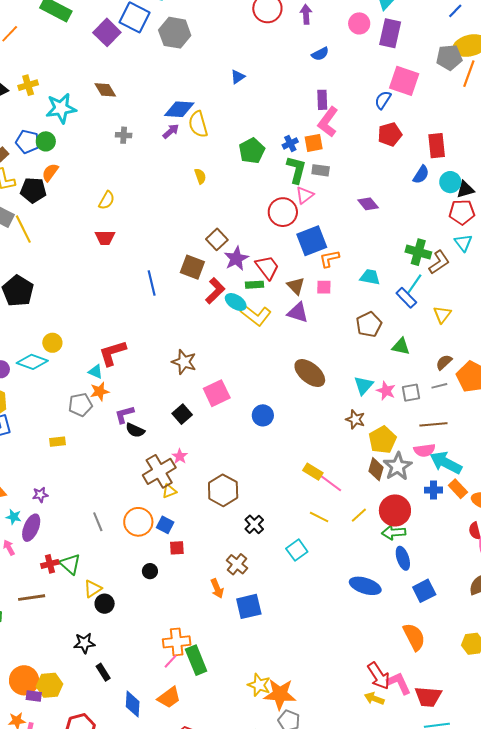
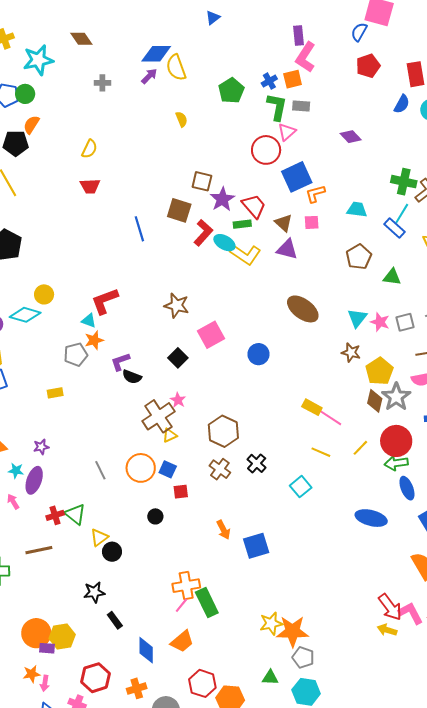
brown square: (217, 239) -> (202, 181), turned -30
brown cross: (237, 564) -> (220, 469), moved
yellow star: (259, 685) -> (271, 623), turned -30

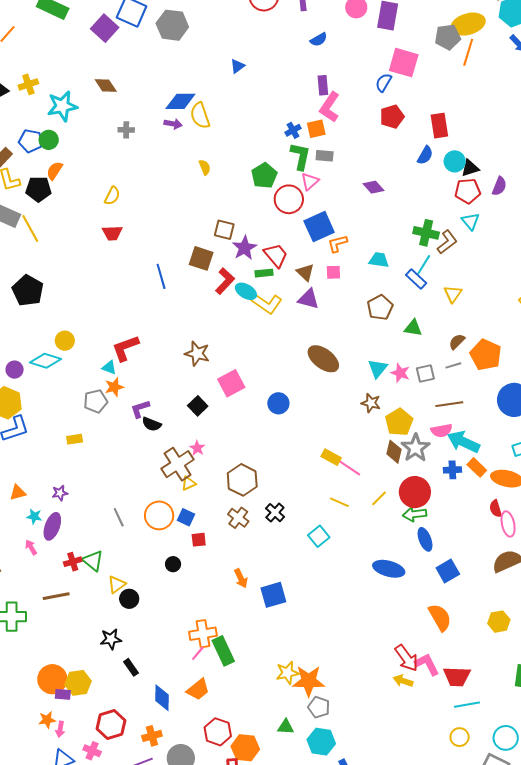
purple arrow: (149, 76) -> (173, 124), turned 54
green pentagon: (231, 91) -> (264, 176), moved

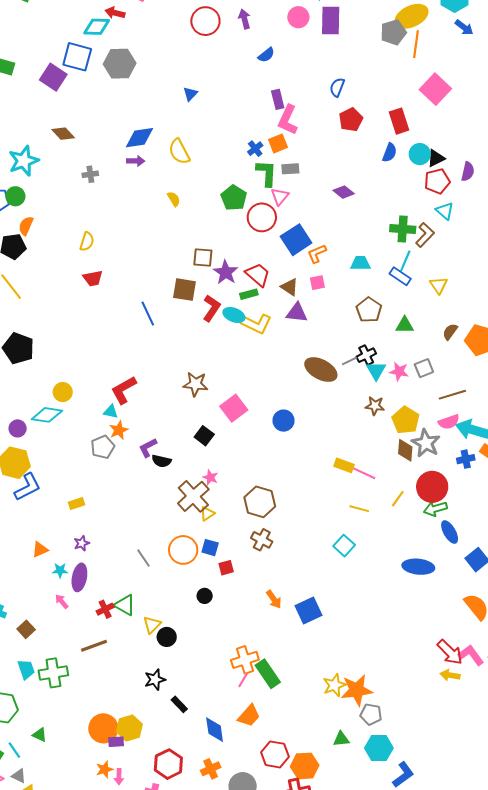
pink square: (404, 63) -> (435, 89), moved, turned 36
yellow semicircle: (200, 116) -> (179, 152), moved
gray line: (453, 365) -> (349, 361), moved
yellow rectangle: (75, 439) -> (77, 503), moved
black cross: (275, 513) -> (366, 355), moved, turned 30

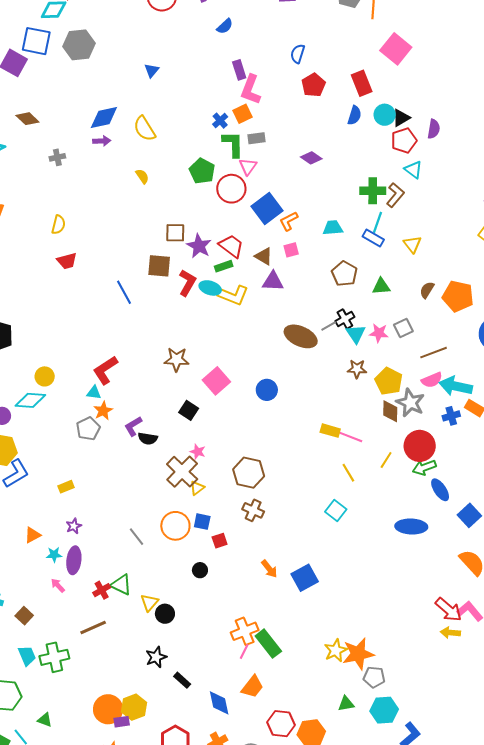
yellow line: (359, 509) -> (348, 473), turned 48

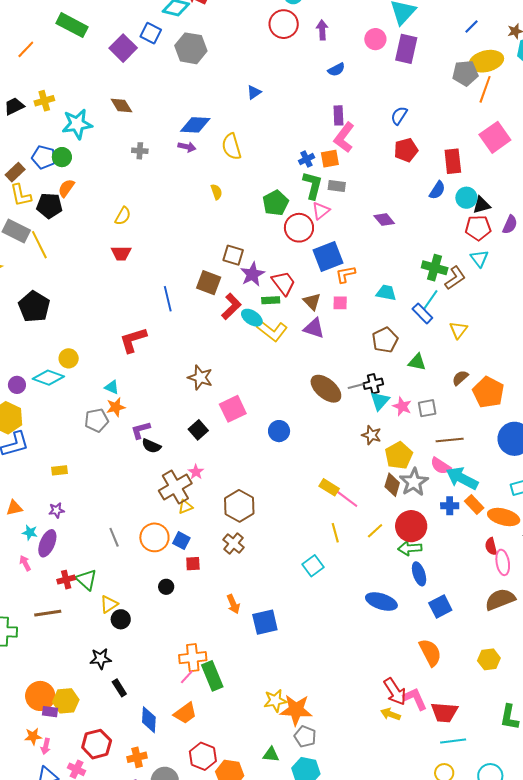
blue square: (36, 41) -> (151, 33), size x0.7
red L-shape: (105, 370) -> (133, 340), moved
pink semicircle: (432, 380) -> (441, 466), turned 40

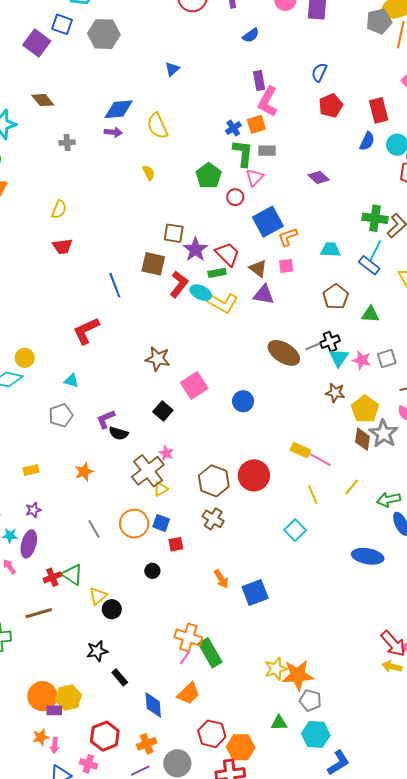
red circle: (299, 228) -> (235, 197), size x0.6
orange star: (116, 407) -> (84, 472), moved
red circle: (411, 526) -> (254, 475), moved
orange cross: (193, 658) -> (188, 637), turned 32

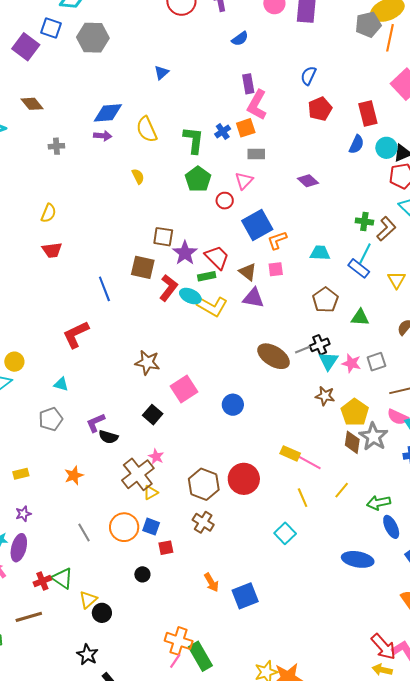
green L-shape: (243, 153) -> (194, 140), moved
green cross: (375, 218) -> (364, 221), size x0.7
black star: (97, 651) -> (87, 655), turned -30

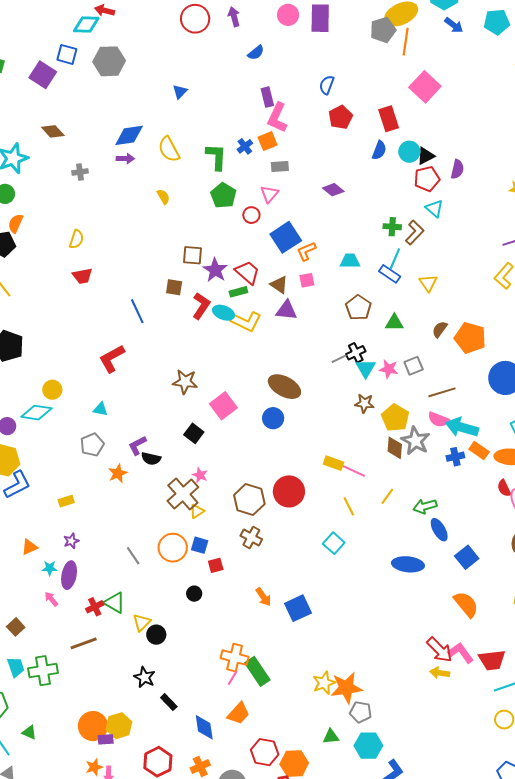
brown square: (143, 267) -> (174, 287), size x0.7
brown ellipse: (274, 356) -> (284, 387), moved
orange star: (74, 475) -> (118, 473), moved

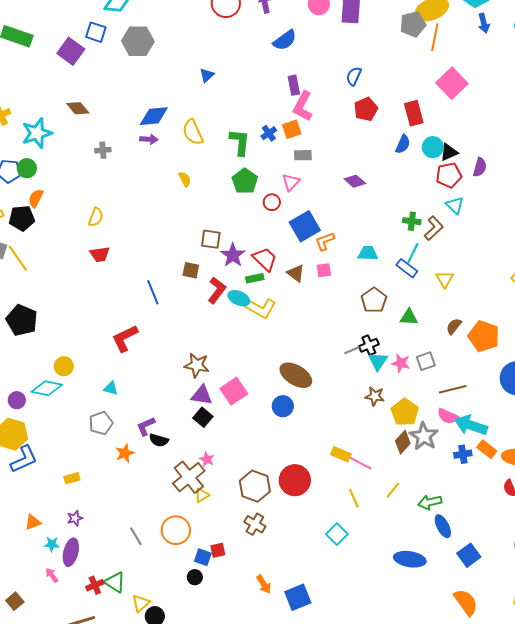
blue arrow: (454, 25) -> (484, 23), turned 36
blue semicircle: (256, 53) -> (285, 40), size x1.4
purple triangle: (286, 310) -> (202, 395), moved
brown diamond: (395, 448) -> (403, 442), turned 35
blue square: (200, 545) -> (203, 557), moved

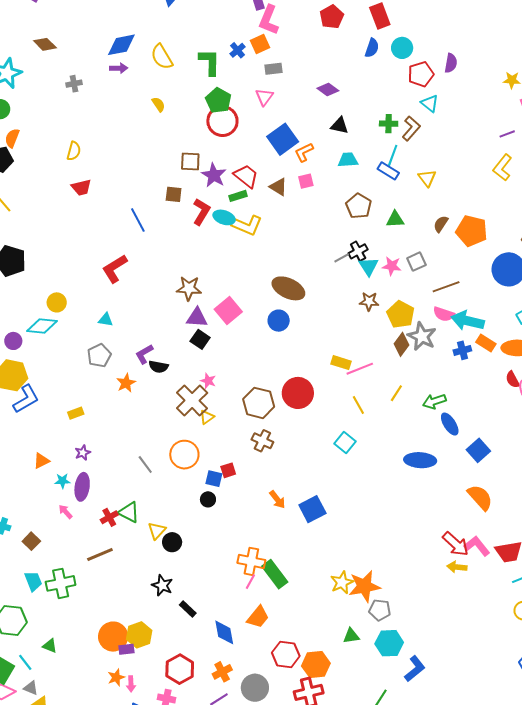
black triangle: (449, 152) -> (339, 126), moved, turned 42
red circle: (272, 202) -> (222, 121), moved, size x1.8
pink line: (359, 462) -> (360, 369), turned -44

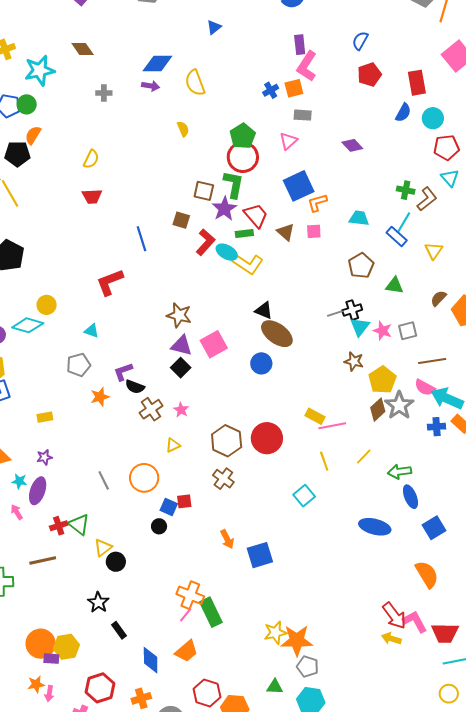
green L-shape: (210, 62) -> (233, 184), moved
black triangle: (339, 126) -> (264, 310), moved
brown cross: (192, 401) -> (151, 409), moved, size x0.7

